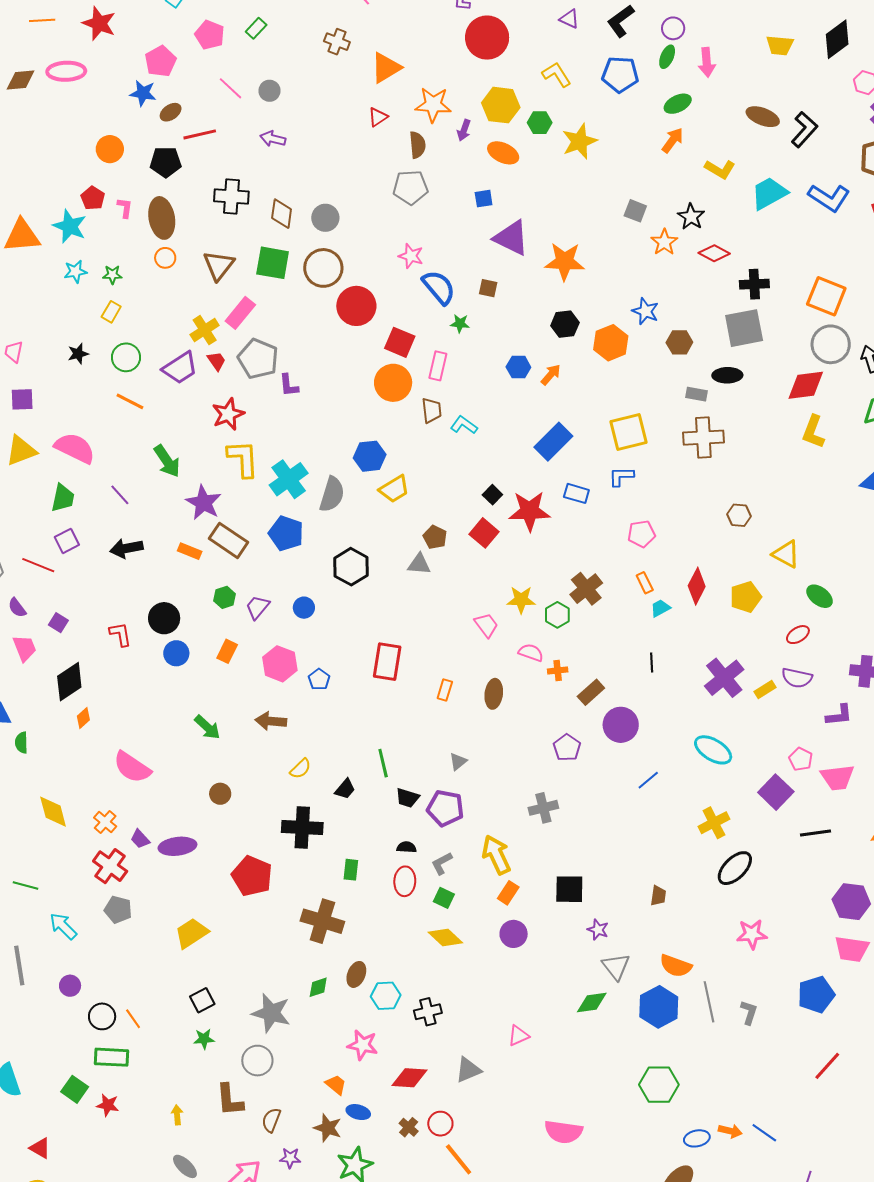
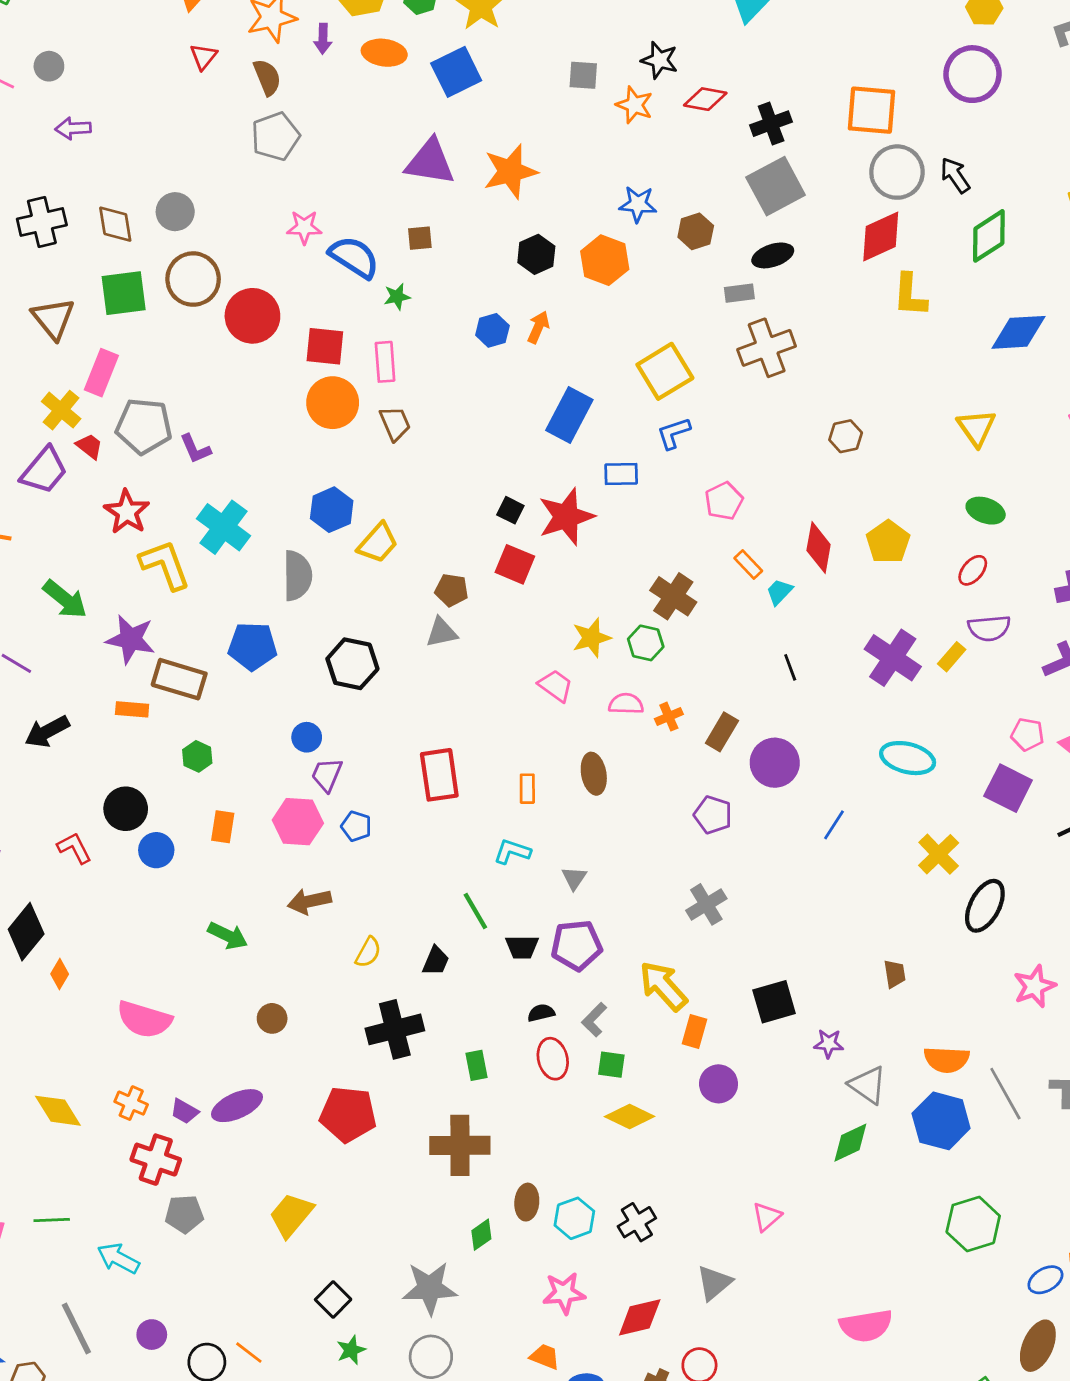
blue square: (484, 199) -> (456, 72), moved, size x1.8
cyan L-shape: (464, 425) -> (512, 852), moved
cyan cross: (289, 479) -> (223, 527), moved
yellow triangle: (786, 554) -> (976, 428), moved, turned 44
purple trapezoid: (258, 607) -> (327, 775), moved

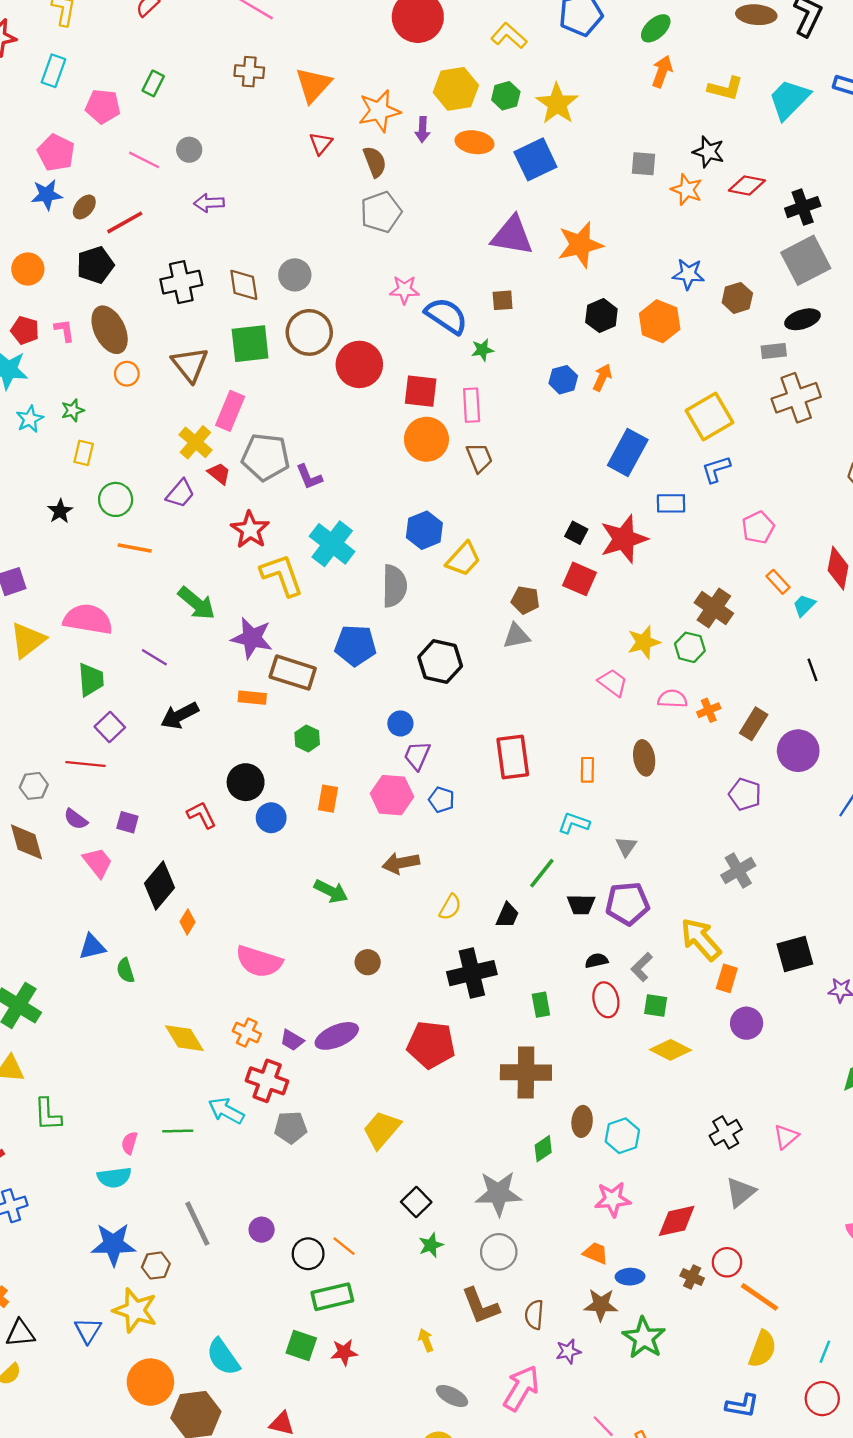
purple trapezoid: (44, 470) -> (180, 493), size x0.7
green line: (475, 911) -> (542, 873), turned 68
black cross: (637, 1222) -> (726, 1132), moved
cyan arrow: (118, 1258) -> (226, 1111), moved

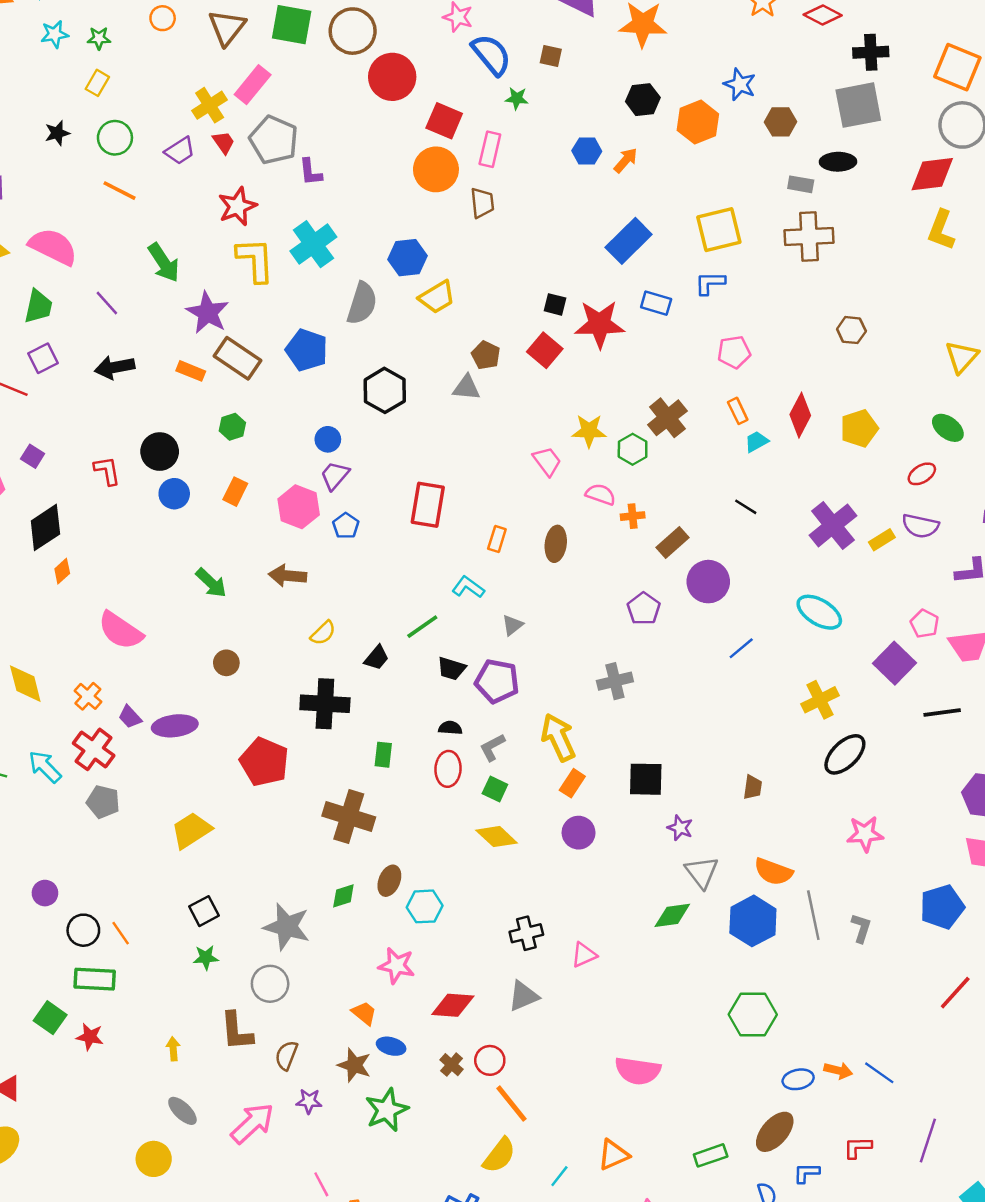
black square: (576, 533) -> (555, 304), turned -30
black line: (812, 670) -> (746, 507), turned -55

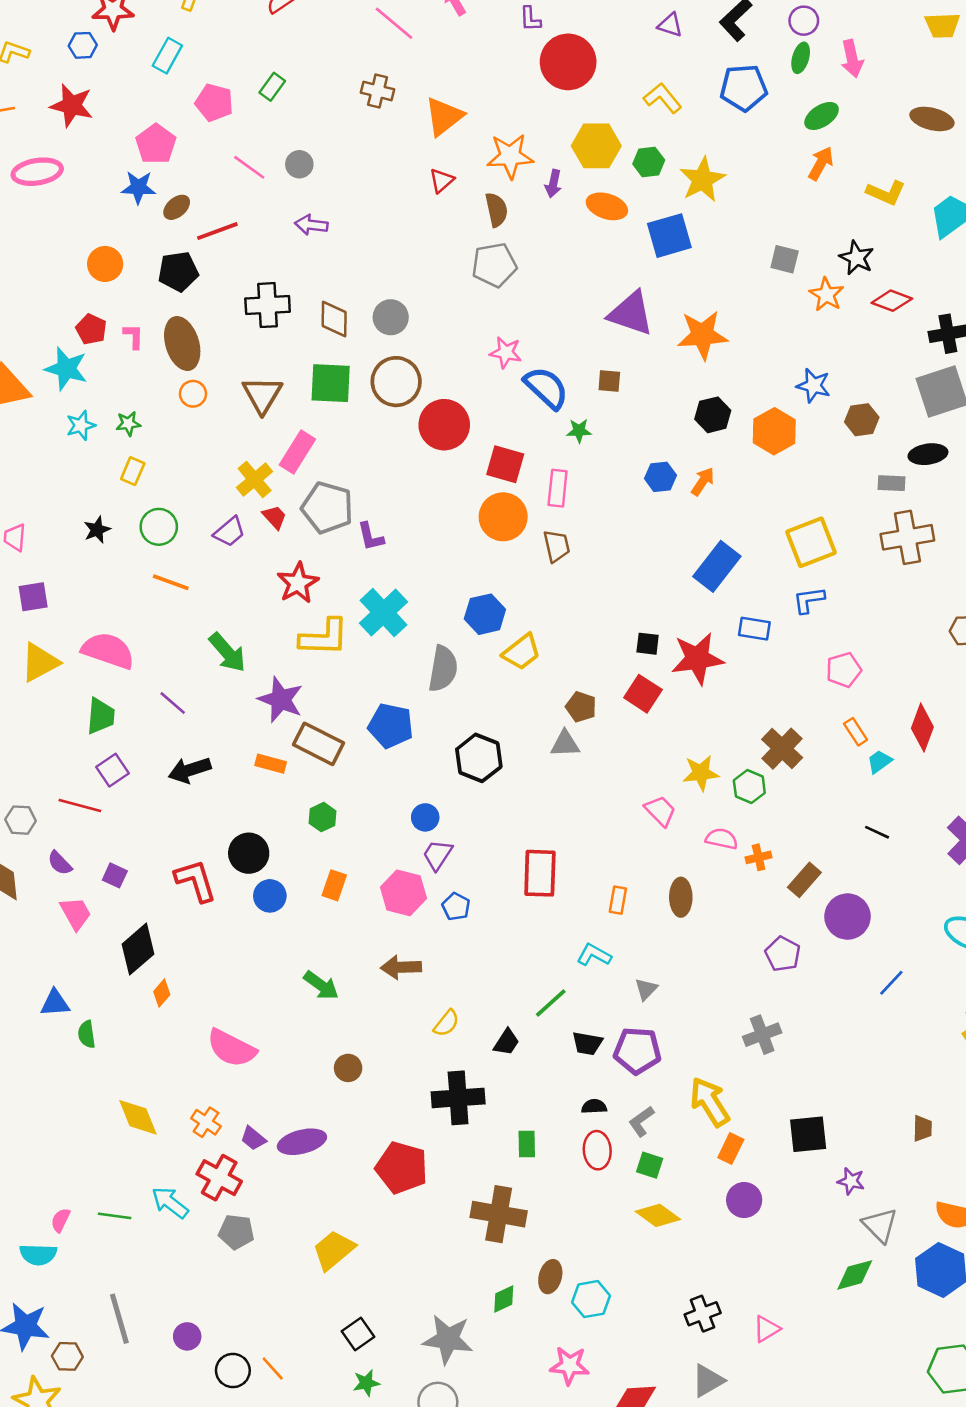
yellow L-shape: (255, 260) -> (324, 637), turned 102
red L-shape: (107, 471) -> (196, 881), size x1.4

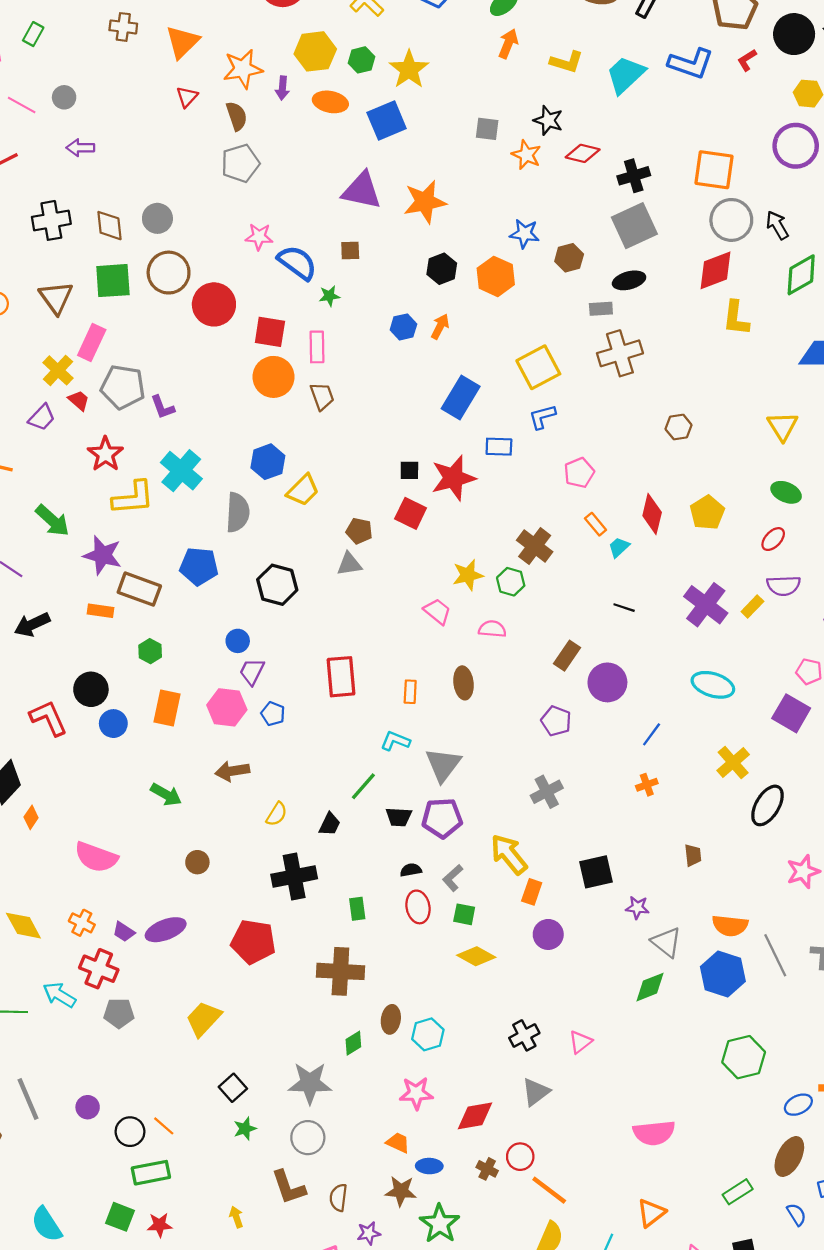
orange cross: (759, 857) -> (647, 785), moved
orange rectangle: (334, 885) -> (167, 708), size x1.4
gray triangle: (646, 989) -> (443, 765), size x1.8

